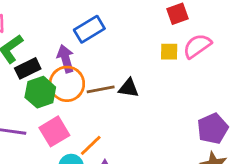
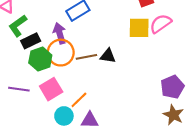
yellow square: (169, 52) -> (139, 28), size x1.5

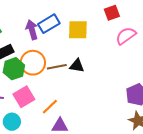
yellow square: (139, 28) -> (78, 30), moved
purple arrow: (60, 33) -> (32, 30), moved
cyan circle: (64, 116) -> (12, 122), moved

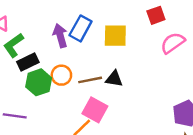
blue rectangle: (49, 24) -> (81, 28), turned -30
orange circle: (33, 63) -> (61, 75), size x0.7
pink square: (24, 97) -> (95, 110), moved, turned -30

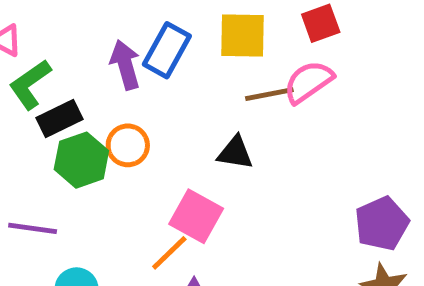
yellow square: (115, 36) -> (243, 35), moved
pink semicircle: (173, 43) -> (308, 82), moved
brown line: (90, 80) -> (269, 94), moved

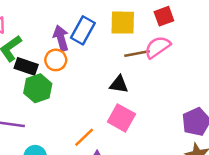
black rectangle: (59, 119) -> (26, 66), turned 45
orange circle: (128, 145) -> (56, 60), moved
pink square: (196, 216) -> (121, 118), moved

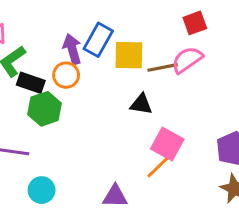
yellow square: (123, 23) -> (129, 55), moved
pink square: (121, 118) -> (167, 144), moved
orange line: (84, 137) -> (158, 167), moved

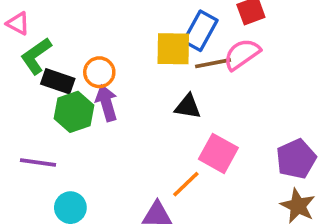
blue rectangle: (98, 40) -> (200, 31), moved
purple arrow: (72, 49) -> (106, 103), moved
orange line: (158, 167) -> (186, 184), moved

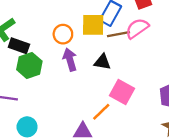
orange circle: (99, 72) -> (63, 34), moved
purple arrow: (106, 103) -> (70, 60), moved

